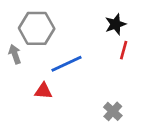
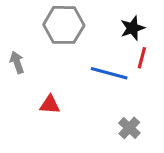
gray hexagon: (37, 28) -> (64, 25), moved
blue line: (67, 64) -> (109, 73), moved, turned 40

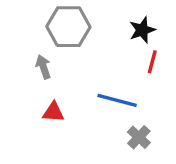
gray arrow: (17, 62) -> (43, 67), moved
blue line: (109, 73) -> (117, 100), moved

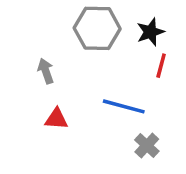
gray hexagon: (68, 27) -> (97, 28), moved

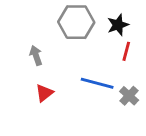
red triangle: (56, 119) -> (44, 93), turned -42
gray cross: (147, 146) -> (129, 96), moved

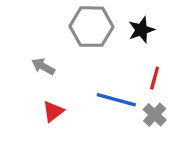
red line: (126, 51) -> (155, 78), moved
gray arrow: (36, 55) -> (43, 66), turned -42

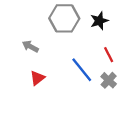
red line: (155, 78) -> (109, 55), turned -42
blue line: (116, 100) -> (82, 70), turned 36

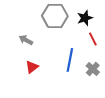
red line: (109, 55) -> (93, 39), moved
blue line: (82, 70) -> (70, 60), turned 50

